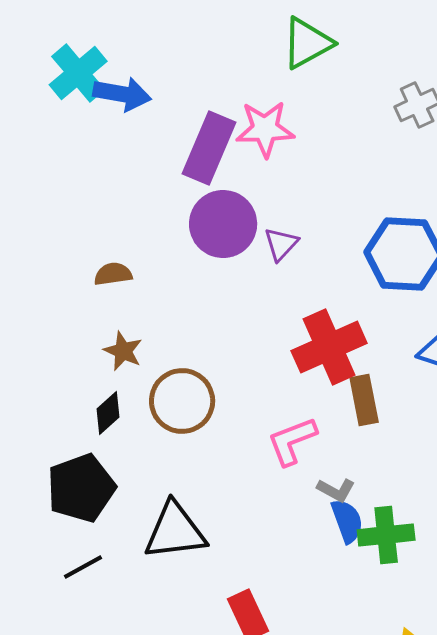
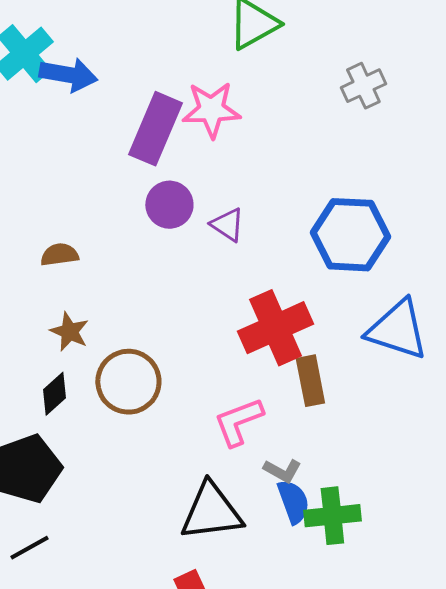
purple circle: (223, 224) -> (169, 205), size x0.7
purple triangle: (281, 244) -> (227, 225), turned -39
black triangle: (175, 531) -> (211, 512), moved

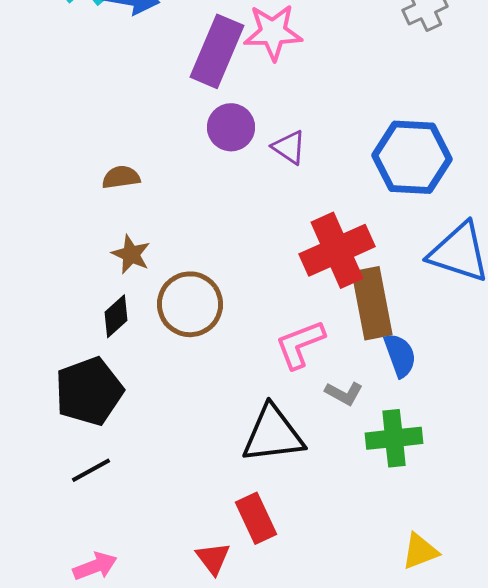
brown rectangle: (310, 381) -> (372, 303), size x1.4
blue semicircle: (293, 502) -> (400, 355), moved

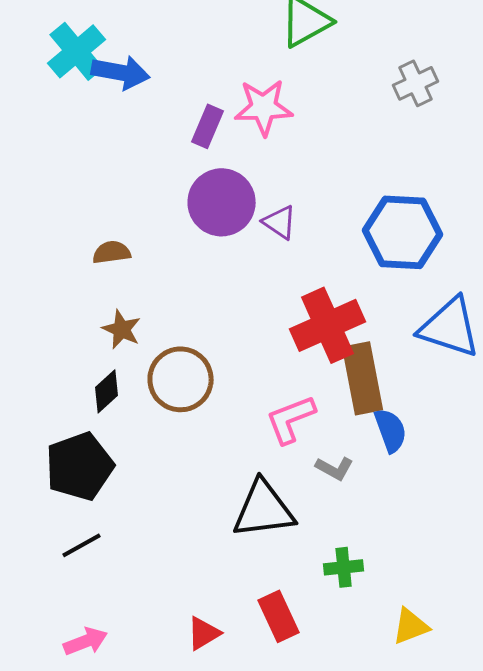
purple rectangle: (217, 51) -> (208, 126), size x0.6
purple circle: (231, 127) -> (222, 202), size x1.4
green cross: (394, 438) -> (344, 567), moved, size x0.7
red rectangle: (256, 518) -> (279, 616), moved
red triangle: (213, 558) -> (204, 633), turned 36

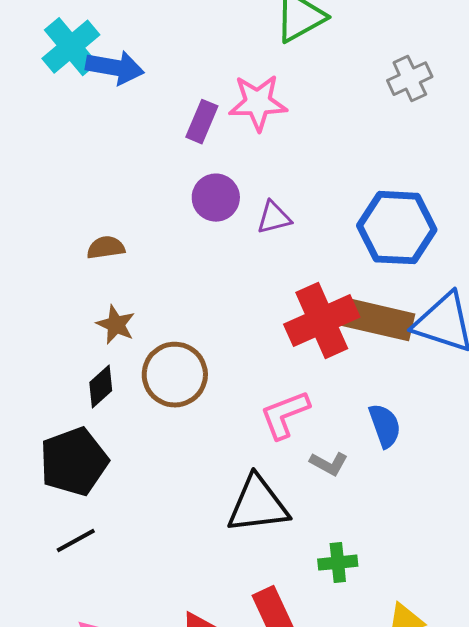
purple circle: (222, 202) -> (216, 198), size x0.7
purple triangle: (280, 222) -> (274, 218), turned -48
brown rectangle: (363, 378) -> (378, 320), moved, turned -66

